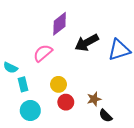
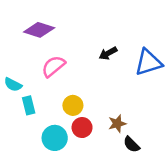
purple diamond: (60, 24) -> (39, 30), moved, turned 55
black arrow: (87, 43) -> (108, 53), size x0.6
cyan circle: (30, 110) -> (55, 138), moved

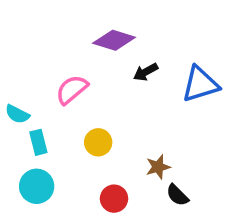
purple diamond: (39, 30) -> (114, 40), moved
red circle: (82, 128) -> (114, 199), moved
cyan circle: (55, 138) -> (37, 186), moved

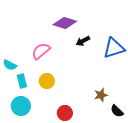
yellow circle: (98, 142) -> (47, 81), moved
brown star: (158, 167) -> (101, 95), moved
black semicircle: (177, 195) -> (117, 111), moved

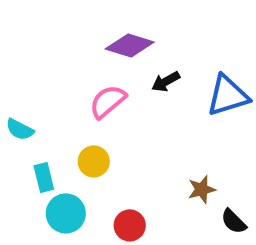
pink semicircle: (41, 51) -> (108, 102), moved
cyan rectangle: (22, 81) -> (44, 177), moved
cyan circle: (21, 106) -> (66, 213), moved

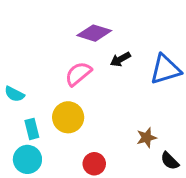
yellow circle: (94, 161) -> (68, 117), size x1.4
cyan circle: (66, 213) -> (27, 159), moved

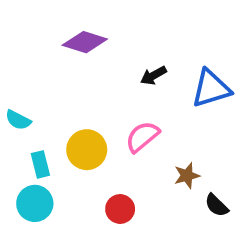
purple diamond: (94, 33) -> (85, 42), moved
pink semicircle: (78, 74) -> (142, 137), moved

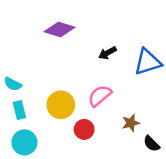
cyan rectangle: (40, 164) -> (19, 110), moved
red circle: (120, 209) -> (84, 129), moved

